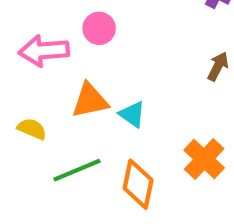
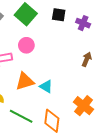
green line: (77, 170) -> (21, 116), turned 55

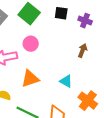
brown arrow: (87, 59) -> (83, 50), moved
cyan triangle: (46, 86) -> (66, 81), moved

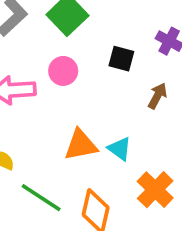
black square: (61, 13) -> (121, 59), moved
orange triangle: (30, 79) -> (81, 145), moved

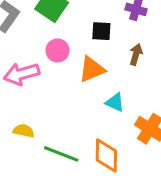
orange triangle: (81, 145) -> (92, 69), moved

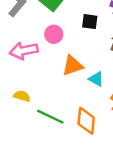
orange triangle: (92, 69) -> (72, 66), moved

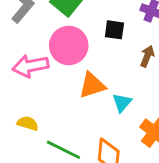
pink circle: (54, 34) -> (69, 45), size x1.6
cyan triangle: (96, 79) -> (122, 103), turned 42

